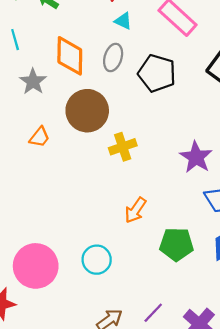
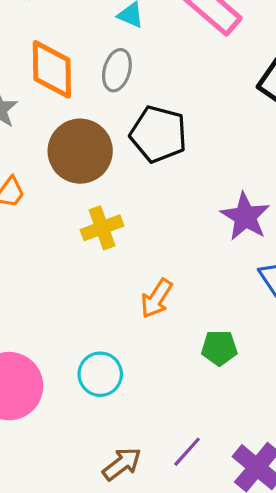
black pentagon: (157, 73) -> (158, 134), moved
yellow cross: (123, 147) -> (102, 228), moved
green pentagon: (176, 244) -> (219, 348), size x0.7

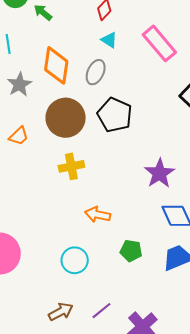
orange arrow: (156, 298) -> (98, 215), turned 60
cyan circle: (100, 374) -> (75, 260), moved

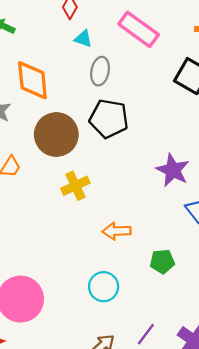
gray ellipse: (96, 72) -> (100, 71), moved

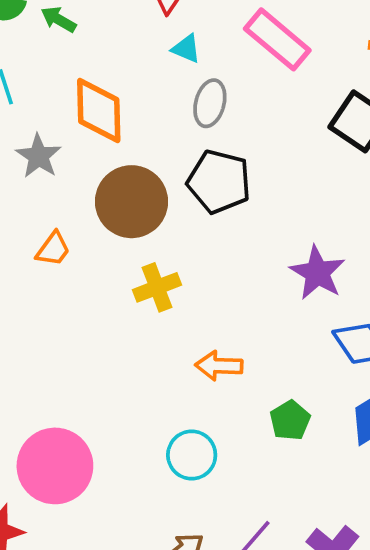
green pentagon: (162, 261) -> (290, 420), turned -30

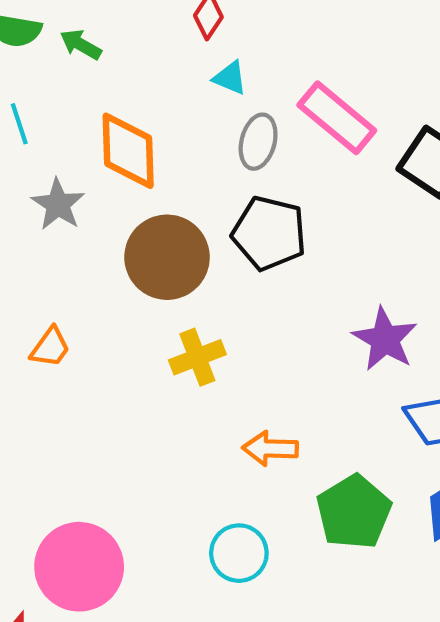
pink rectangle: (277, 39) -> (337, 118), moved
orange trapezoid: (53, 249) -> (50, 347), moved
green pentagon: (290, 420) -> (354, 512), size x1.6

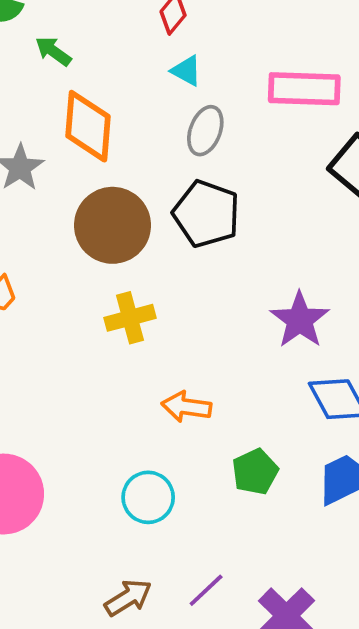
green arrow: (81, 45) -> (53, 51), moved
pink rectangle: (337, 118) -> (304, 89), moved, turned -44
green pentagon: (354, 512) -> (255, 472), size x0.7

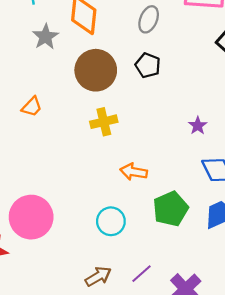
black pentagon: (206, 214) -> (148, 65), size x0.7
purple star: (300, 320) -> (198, 126), size x0.6
green pentagon: (255, 472) -> (170, 209), size x1.4

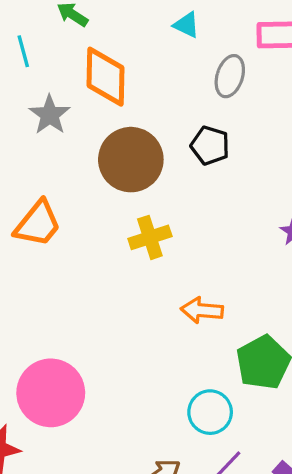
gray ellipse: (149, 19) -> (230, 76), moved
orange trapezoid: (32, 107) -> (38, 224), size x1.5
cyan circle: (111, 221) -> (210, 412), moved

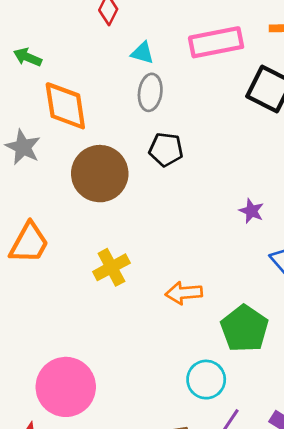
cyan triangle: (187, 25) -> (142, 53), moved
gray ellipse: (230, 76) -> (150, 92), moved
yellow cross: (150, 237) -> (111, 267), moved

